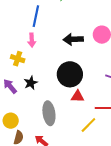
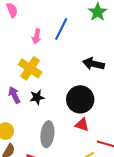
pink arrow: (32, 40) -> (37, 36), moved
yellow cross: (18, 59) -> (30, 68), size x1.5

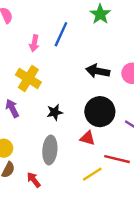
black star: (37, 97) -> (55, 112), moved
black circle: (80, 99) -> (100, 112), moved

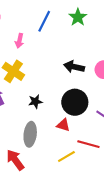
blue line: (61, 34) -> (44, 21), moved
red arrow: (34, 180) -> (15, 160), size x1.5

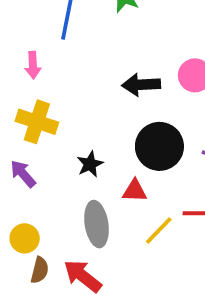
red triangle: (63, 125) -> (135, 191), moved
yellow line: (66, 156) -> (159, 230), moved

